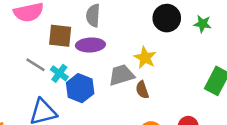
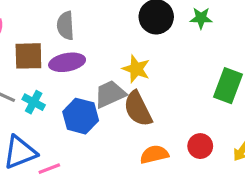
blue hexagon: (80, 88) -> (81, 116), moved
brown semicircle: (142, 90) -> (138, 109), size x1.6

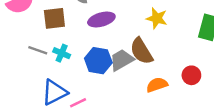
purple ellipse: (67, 62) -> (101, 20), moved
yellow star: (136, 69) -> (157, 18), moved
gray trapezoid: (110, 94) -> (122, 60), moved

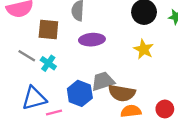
brown semicircle: (141, 51) -> (122, 93), moved, turned -60
blue hexagon: (98, 61) -> (80, 93), moved

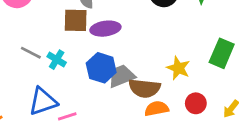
brown square: (48, 29) -> (76, 20), moved
yellow star: (144, 49) -> (178, 68), moved
blue hexagon: (80, 93) -> (101, 68), moved

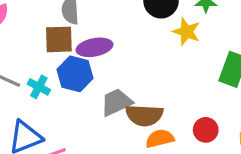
blue hexagon: (101, 68) -> (75, 74), moved
yellow star: (178, 68) -> (187, 32), moved

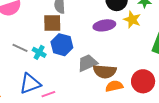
purple ellipse: (94, 47) -> (104, 25), moved
red circle: (206, 130) -> (143, 81), size x1.5

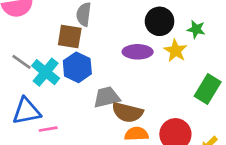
cyan cross: (39, 52) -> (46, 72), size x1.5

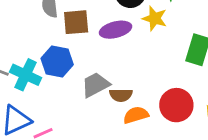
brown square: (70, 37) -> (76, 22), moved
brown semicircle: (127, 112) -> (121, 95), size x0.7

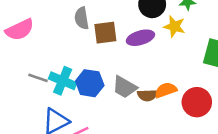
blue hexagon: (57, 61) -> (90, 83), moved
gray trapezoid: (95, 85) -> (125, 87), turned -120
orange semicircle: (136, 115) -> (166, 90), moved

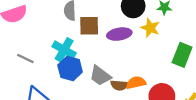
cyan cross: (63, 81) -> (64, 50), moved

